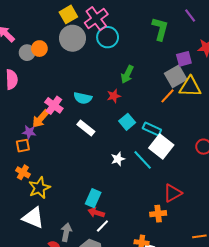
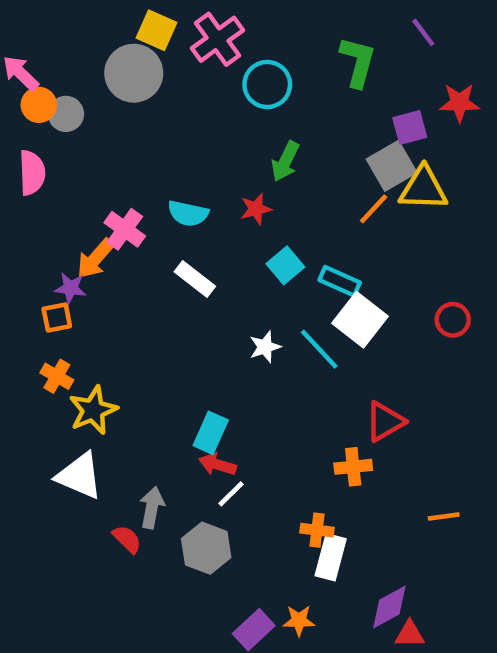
yellow square: (68, 14) -> (156, 30), turned -36
cyan circle: (108, 37) -> (267, 84), moved
gray circle: (72, 38) -> (134, 73), moved
orange circle: (39, 49) -> (39, 105), moved

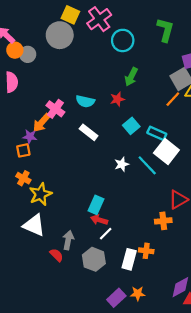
white rectangle: (331, 557) -> (129, 259), moved

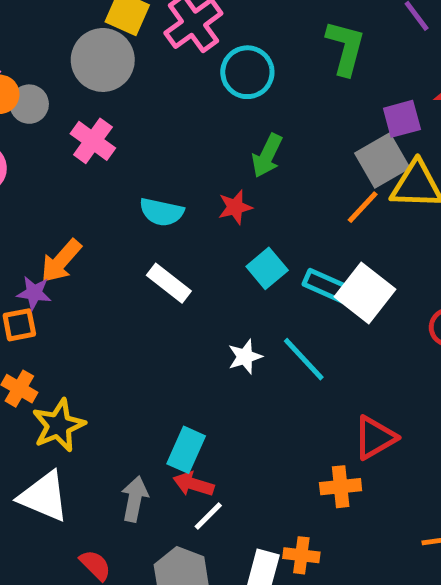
pink cross: (55, 109) -> (93, 141), moved
white square: (166, 152) -> (365, 293), moved
gray arrow: (68, 240) -> (135, 499), moved

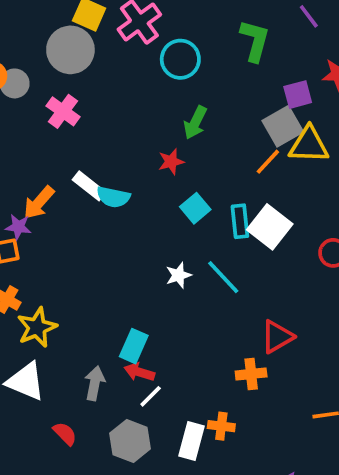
cyan semicircle: (162, 212) -> (113, 197), moved
white rectangle: (169, 283) -> (89, 186), moved
cyan rectangle: (326, 286) -> (240, 221), turned 60

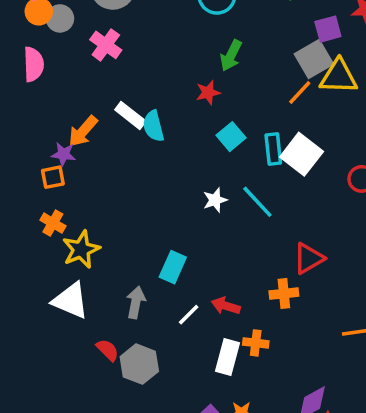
cyan semicircle: (113, 197) -> (153, 126), turned 64
red arrow: (139, 372) -> (226, 306), moved
gray hexagon: (130, 441) -> (139, 364), moved

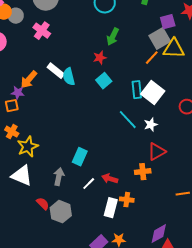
cyan square: (231, 137) -> (104, 81), moved
white star: (215, 200) -> (151, 125), moved

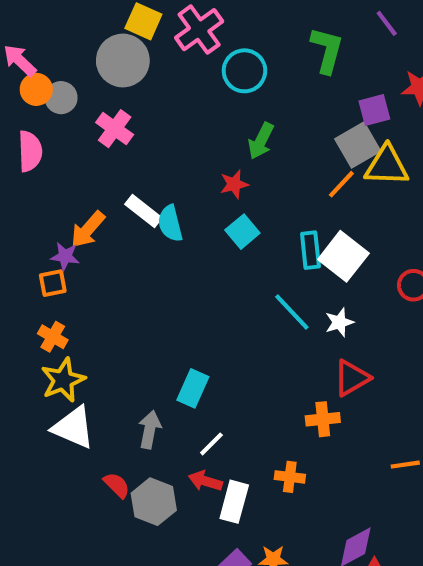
yellow star: (28, 147) -> (63, 380), moved
red arrow: (110, 179) -> (205, 481), moved
white rectangle: (111, 208) -> (234, 502), moved

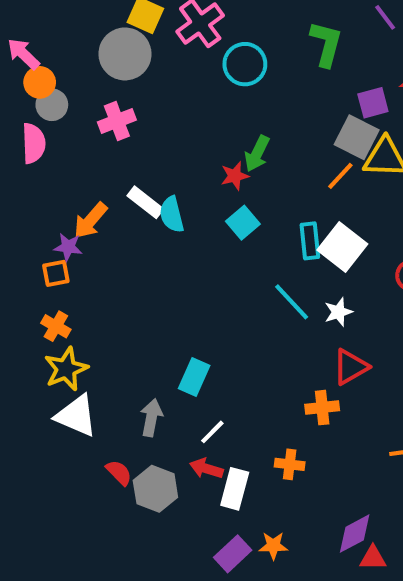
gray circle: (61, 98) -> (52, 105), moved
pink cross: (115, 129) -> (117, 121), turned 33
green arrow: (261, 141) -> (257, 154), moved
gray square: (358, 145) -> (357, 137), turned -33

